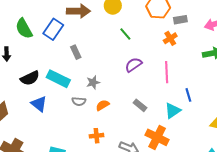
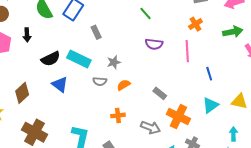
orange cross: (170, 38) -> (195, 24), moved
purple semicircle: (133, 65) -> (154, 44), turned -138
gray rectangle: (140, 105) -> (160, 93), moved
cyan triangle: (173, 111) -> (210, 105), moved

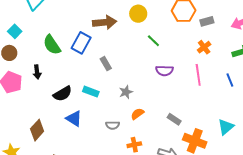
cyan rectangle: (79, 59) -> (91, 92), size x0.7
blue line: (209, 74) -> (230, 80), moved
gray semicircle: (100, 81) -> (113, 125), moved

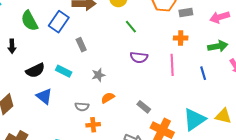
orange cross: (204, 47) -> (181, 38), turned 32
cyan triangle: (226, 127) -> (194, 119), size x1.4
orange cross: (134, 145) -> (93, 125), moved

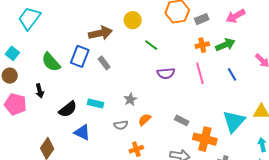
gray rectangle: (81, 45) -> (104, 63), moved
green arrow: (218, 46) -> (225, 45), moved
gray semicircle: (82, 107) -> (121, 125), moved

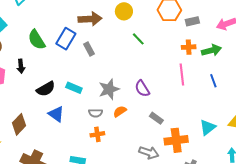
purple semicircle: (166, 73) -> (142, 89), moved, turned 54
gray star: (130, 99) -> (109, 89), size x1.5
cyan triangle: (234, 121) -> (208, 127), size x0.7
orange cross: (205, 139) -> (176, 140), turned -30
orange cross: (136, 149) -> (97, 134), moved

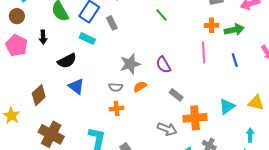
cyan rectangle: (74, 88) -> (87, 39), moved

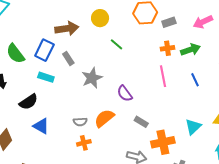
gray star: (130, 64) -> (92, 78), moved
orange semicircle: (140, 87) -> (104, 118), size x1.5

